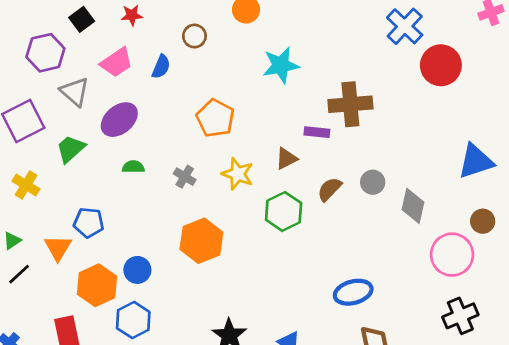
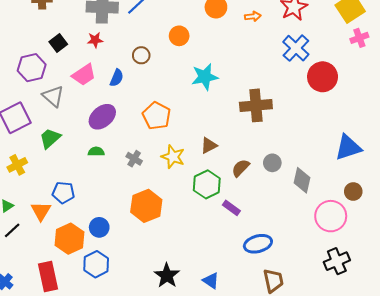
purple ellipse: (119, 120) -> (102, 117), moved
purple rectangle: (317, 132) -> (231, 208), moved, turned 30
yellow cross: (26, 185) -> (17, 165), turned 30

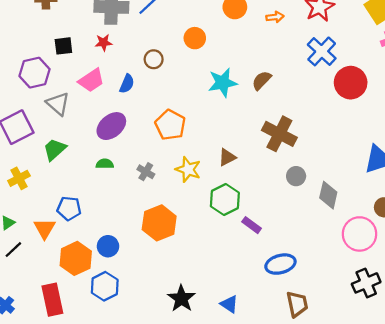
black square: (58, 43) -> (63, 46), turned 30
brown cross: (256, 105) -> (279, 134), moved, turned 32
brown semicircle: (241, 168) -> (262, 80), moved

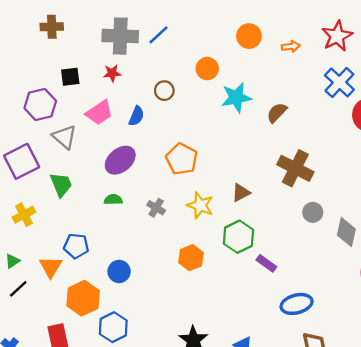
cyan star: (223, 83) -> (236, 98), moved
green trapezoid: (55, 149) -> (61, 185), turned 110
orange hexagon: (159, 223) -> (191, 258), moved, size x0.7
blue circle: (108, 246) -> (119, 271), moved

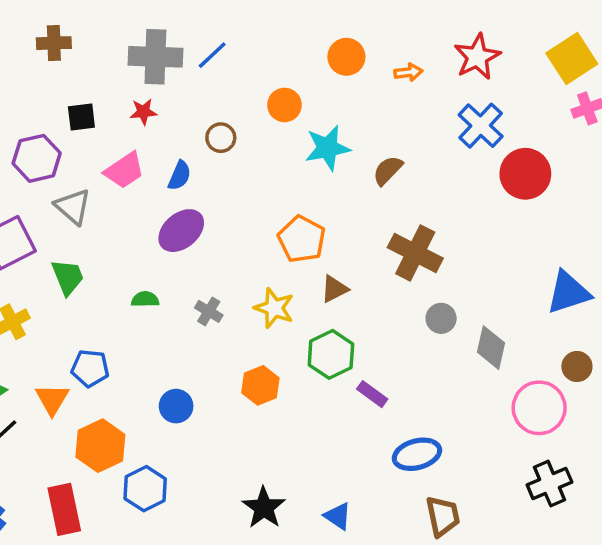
orange pentagon: (182, 159) -> (302, 239), moved
purple ellipse: (120, 160) -> (181, 231), moved
blue circle: (119, 271) -> (176, 406), moved

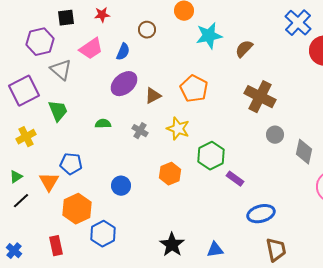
brown triangle: (334, 289) -> (153, 96), moved
red rectangle: (64, 509) -> (56, 246), size x0.7
blue triangle: (338, 516) -> (215, 250), turned -42

